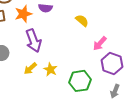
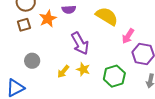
yellow semicircle: (82, 21) -> (107, 16), size x1.6
purple arrow: (33, 41) -> (80, 43), moved

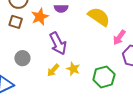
brown square: (24, 25) -> (16, 22), turned 32
purple arrow: (80, 43) -> (58, 43), moved

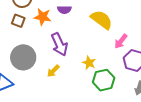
orange star: (40, 17) -> (43, 17), turned 30
gray circle: (22, 58) -> (23, 57), size x1.6
yellow star: (73, 69) -> (89, 63), moved

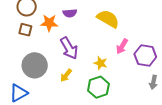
pink arrow: (121, 41) -> (122, 46), moved
green hexagon: (104, 80) -> (98, 87), moved

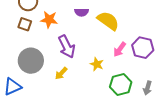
purple semicircle: (70, 13) -> (82, 12), moved
purple hexagon: (145, 56) -> (143, 48), moved
green hexagon: (98, 87) -> (121, 84), moved

